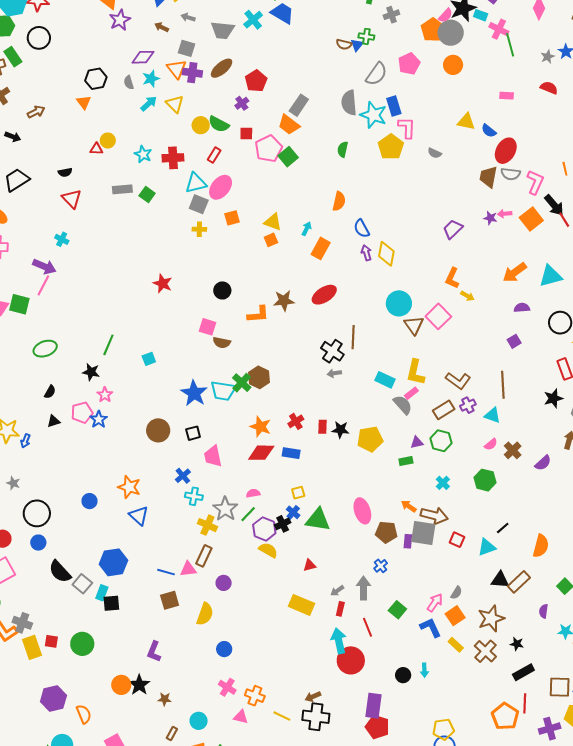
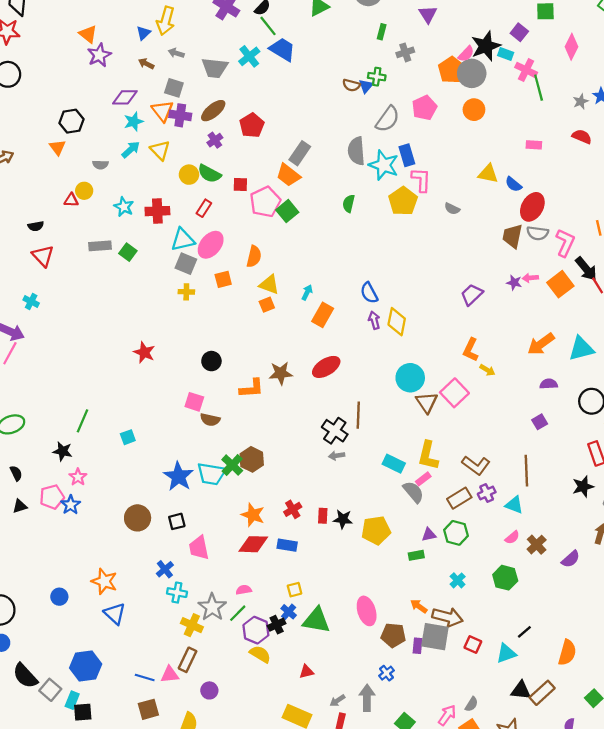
gray semicircle: (129, 82) -> (100, 165), moved, turned -72
purple cross: (242, 103) -> (215, 140), moved
orange semicircle: (339, 201) -> (254, 256), moved
black semicircle: (50, 392) -> (16, 473), turned -56

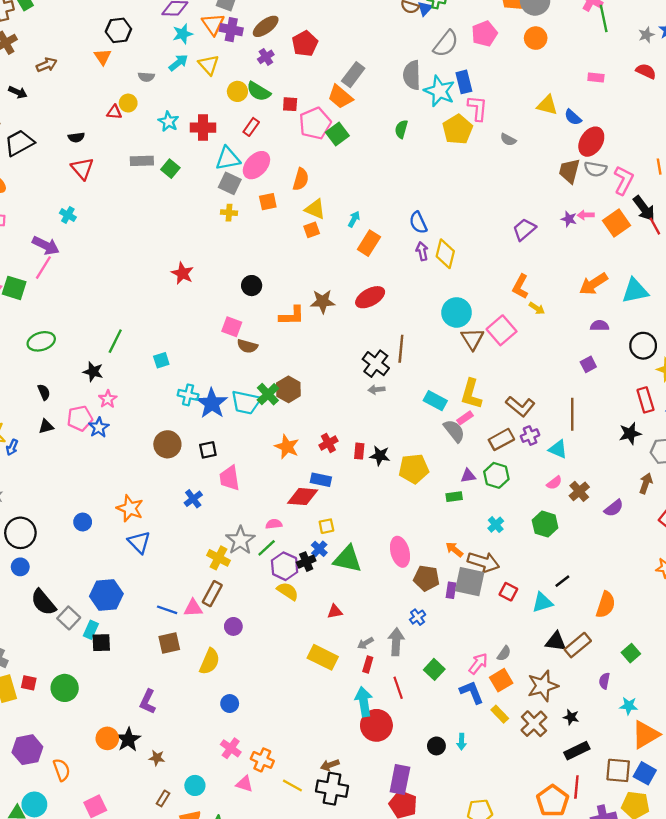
red diamond: (253, 544) -> (303, 497), moved
cyan cross: (177, 593) -> (188, 395), moved

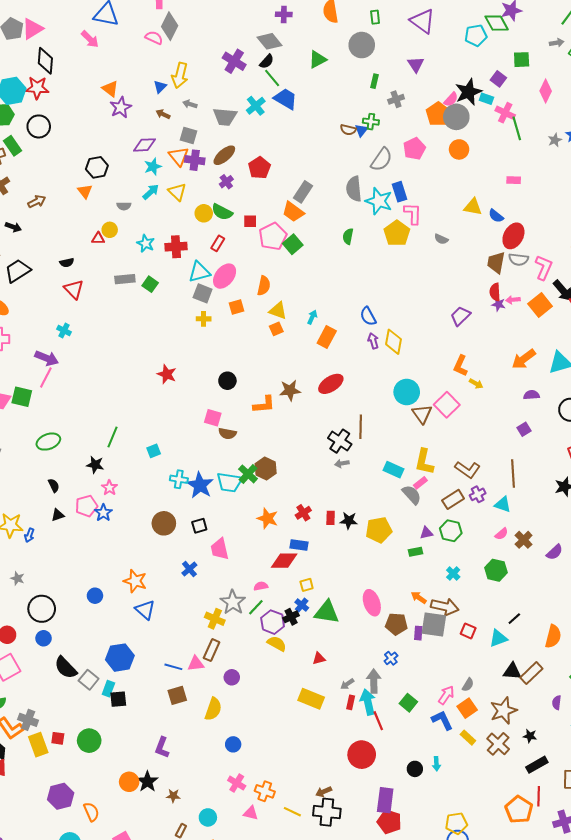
red semicircle: (646, 71) -> (495, 292), moved, turned -114
cyan arrow: (364, 702) -> (368, 702), moved

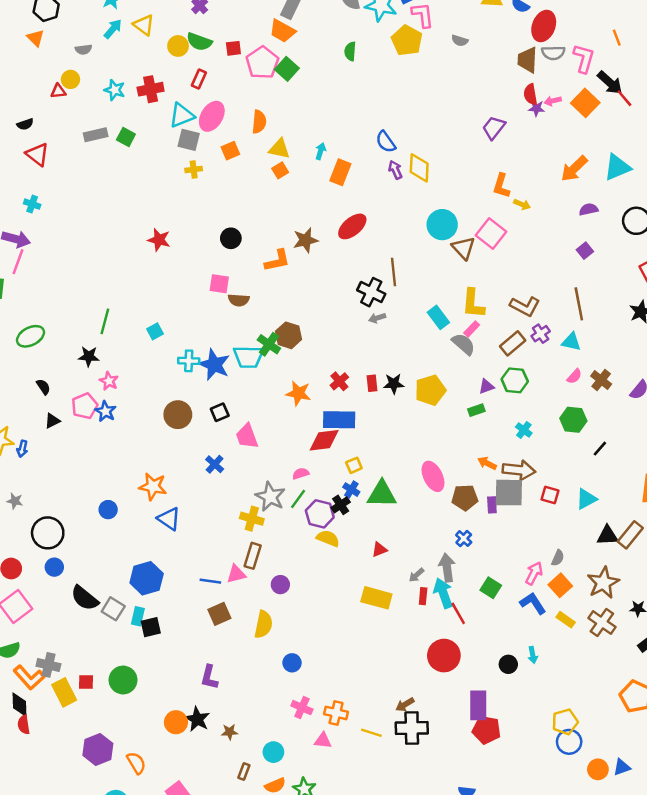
cyan rectangle: (393, 470) -> (438, 317), turned 36
blue rectangle: (299, 545) -> (339, 420), size x1.5
black line: (514, 619) -> (600, 449), moved

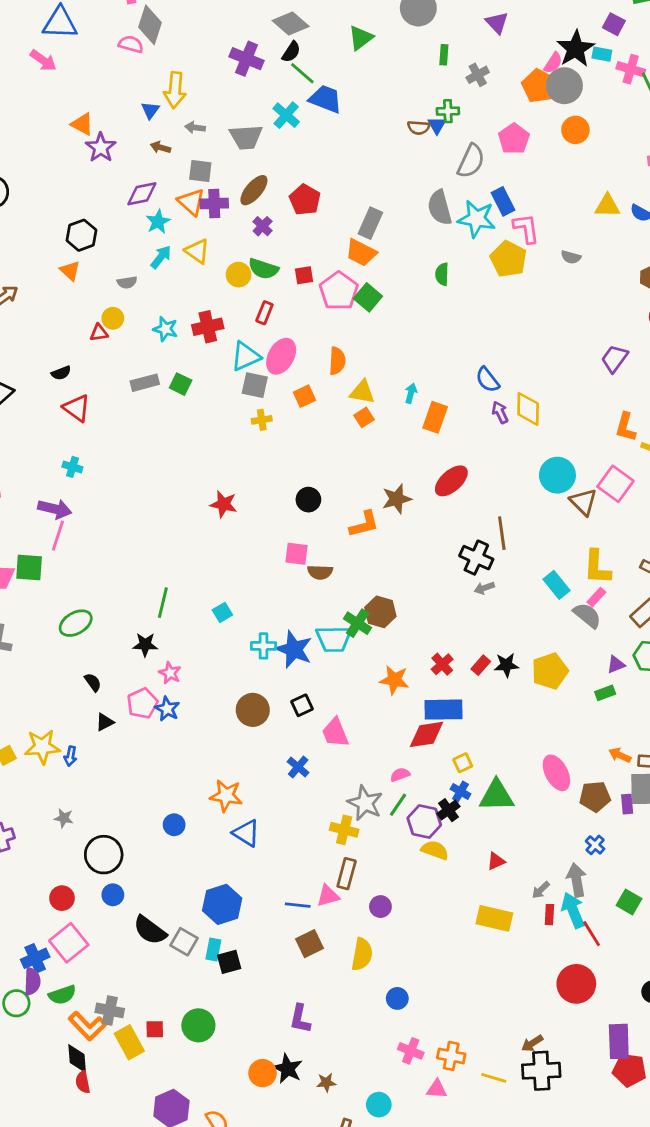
red rectangle: (372, 383) -> (481, 665), turned 49

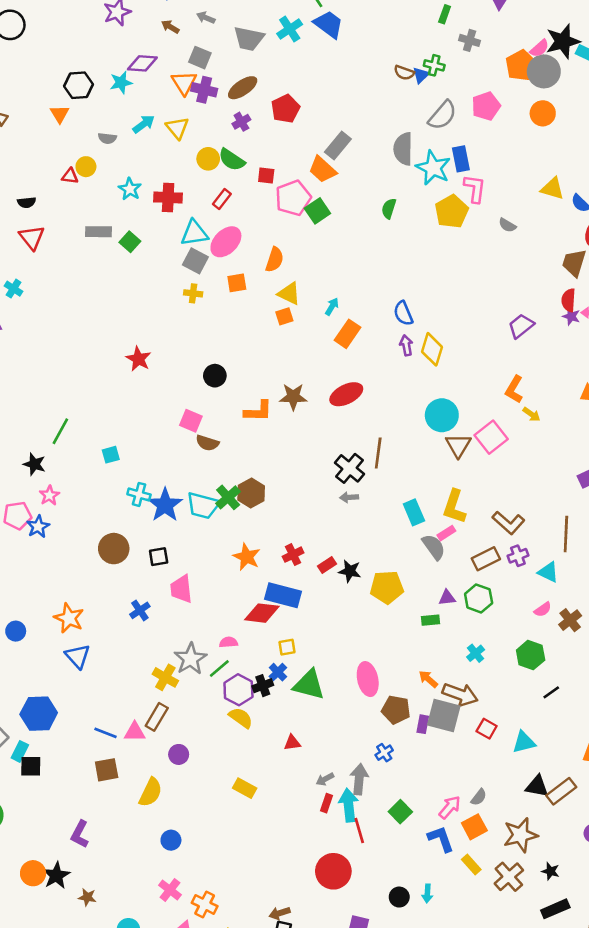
gray cross: (478, 75) -> (470, 40), turned 30
cyan star: (158, 222) -> (121, 82), moved
yellow rectangle: (494, 918) -> (245, 788), moved, size x0.7

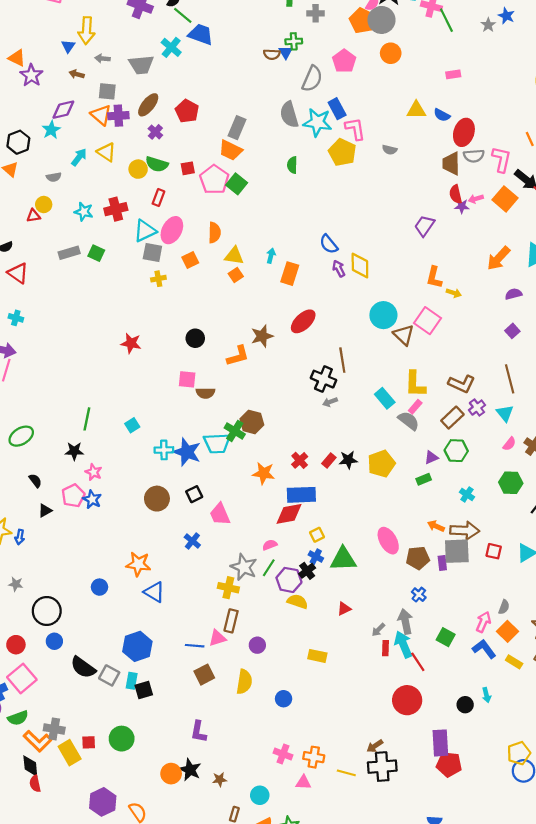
cyan triangle: (548, 572) -> (505, 413), turned 42
blue circle: (171, 840) -> (284, 699), moved

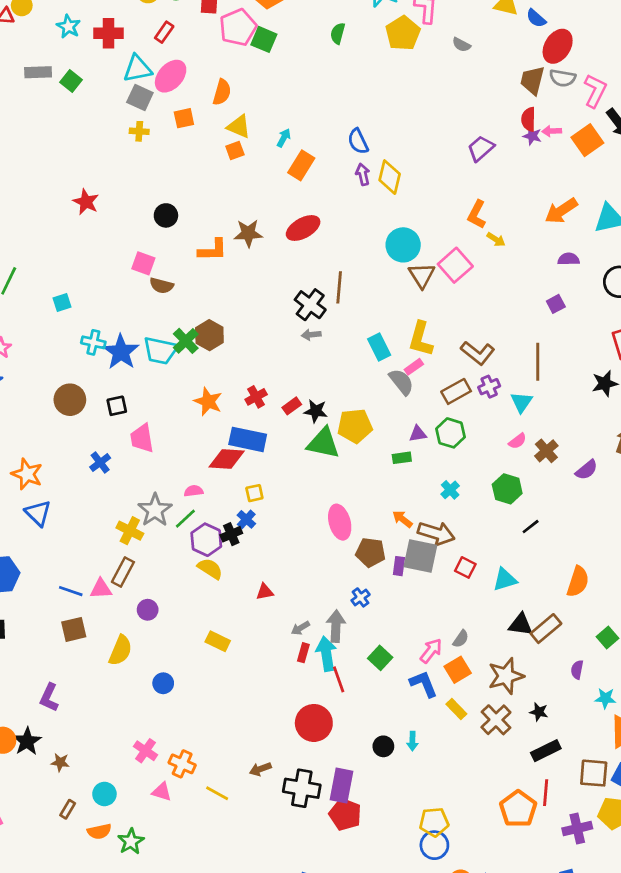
green square: (237, 184) -> (264, 39), turned -30
green triangle: (343, 559) -> (323, 443), moved
black cross: (382, 767) -> (302, 788), moved

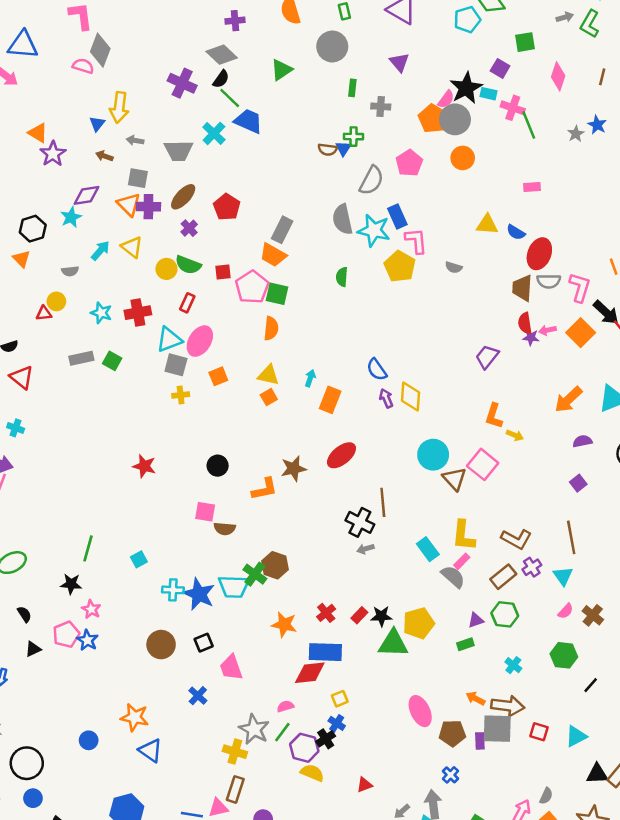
orange semicircle: (222, 92) -> (271, 328), moved

